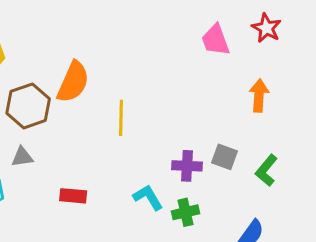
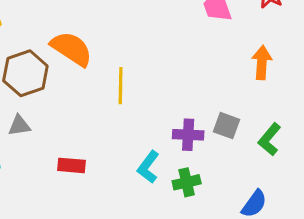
orange semicircle: (73, 82) -> (71, 49), turned -81
cyan L-shape: (148, 197) -> (148, 167), turned -112

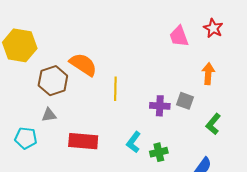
gray square: (227, 126) -> (185, 101), moved
purple cross: (188, 135) -> (160, 106), moved
red rectangle: (71, 165) -> (83, 141), size x1.6

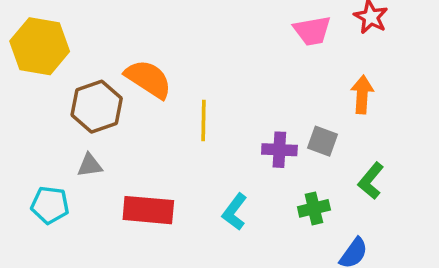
pink trapezoid: (179, 36) -> (312, 31), turned -80
green cross: (159, 152) -> (314, 208), moved

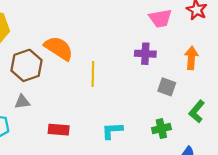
purple cross: (279, 150) -> (145, 54), moved
red rectangle: (148, 210) -> (59, 130), size x0.7
cyan L-shape: (235, 212) -> (112, 131), turned 50

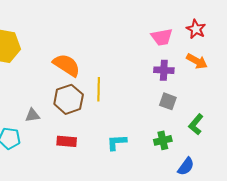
purple cross: (145, 54) -> (164, 70), moved
orange arrow: (191, 58) -> (197, 61), moved, turned 115
brown hexagon: (27, 65) -> (69, 99), moved

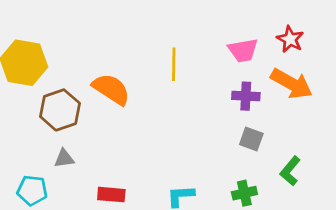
orange arrow: (197, 61) -> (292, 84), size x1.4
yellow line: (99, 89) -> (174, 64), moved
brown hexagon: (69, 99) -> (60, 110), moved

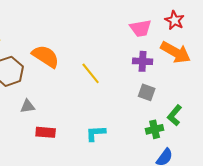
yellow line: (174, 64) -> (91, 73), moved, turned -40
gray triangle: (64, 158) -> (28, 106), moved
green cross: (244, 193) -> (155, 129), moved

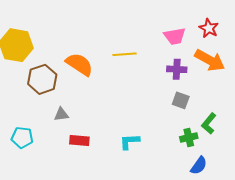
yellow line: (91, 73) -> (125, 54), moved, turned -55

